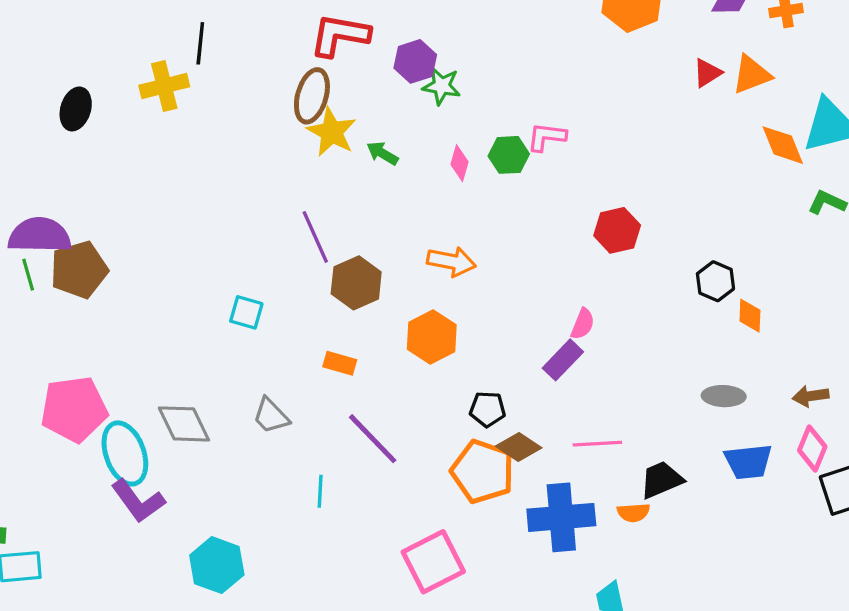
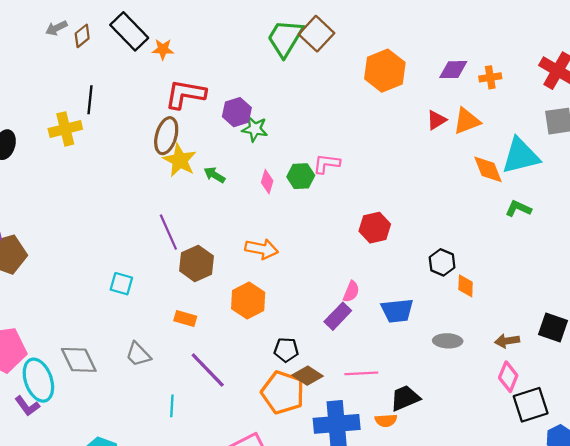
blue trapezoid: (748, 462) -> (397, 311), moved
purple L-shape: (138, 501) -> (27, 406), moved, size x0.7

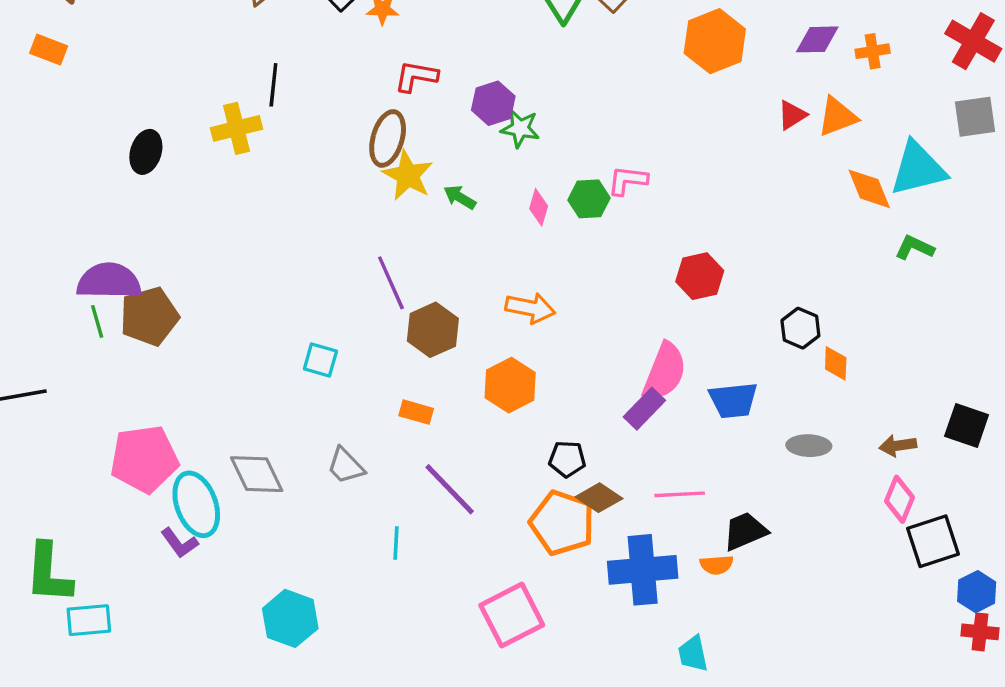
red L-shape: (185, 94) -> (416, 76), size x0.7
pink semicircle: (351, 292) -> (664, 372), size x1.8

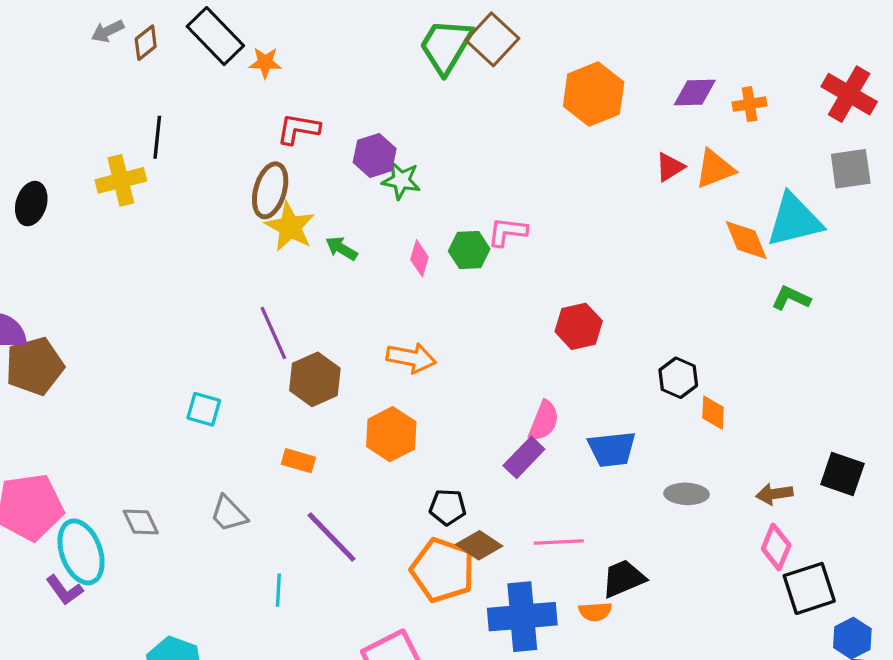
pink semicircle: (664, 372) -> (544, 421), size x0.7
gray diamond: (257, 474) -> (141, 522), size x0.7

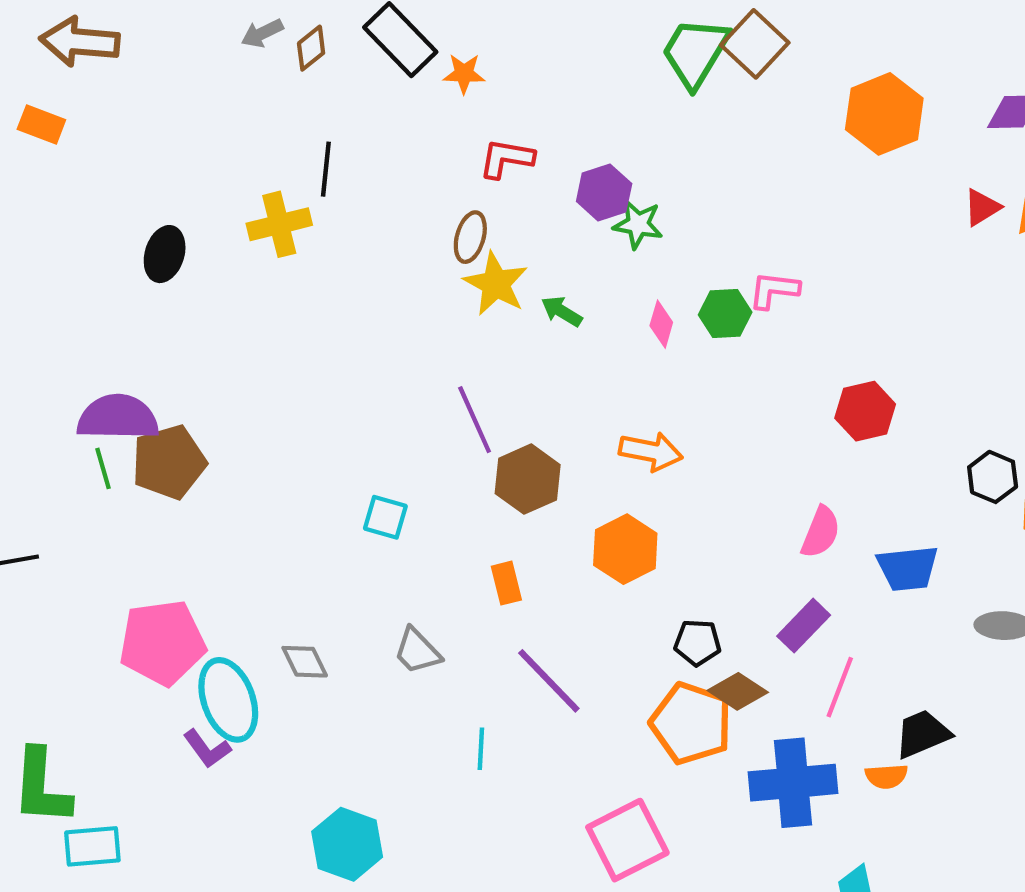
brown ellipse: (270, 190) -> (470, 237), size x0.7
purple rectangle: (524, 457) -> (804, 626), moved
orange rectangle: (298, 461) -> (506, 583), turned 60
pink line: (559, 542) -> (840, 687), turned -66

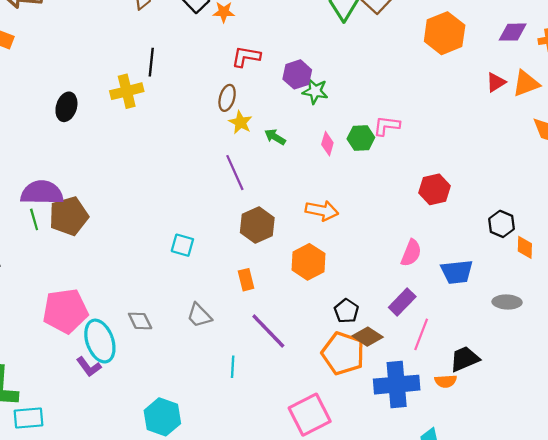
yellow star: (496, 284) -> (240, 122), size x0.7
purple line: (475, 420) -> (235, 173), moved
black pentagon: (697, 643) -> (346, 311), turned 30

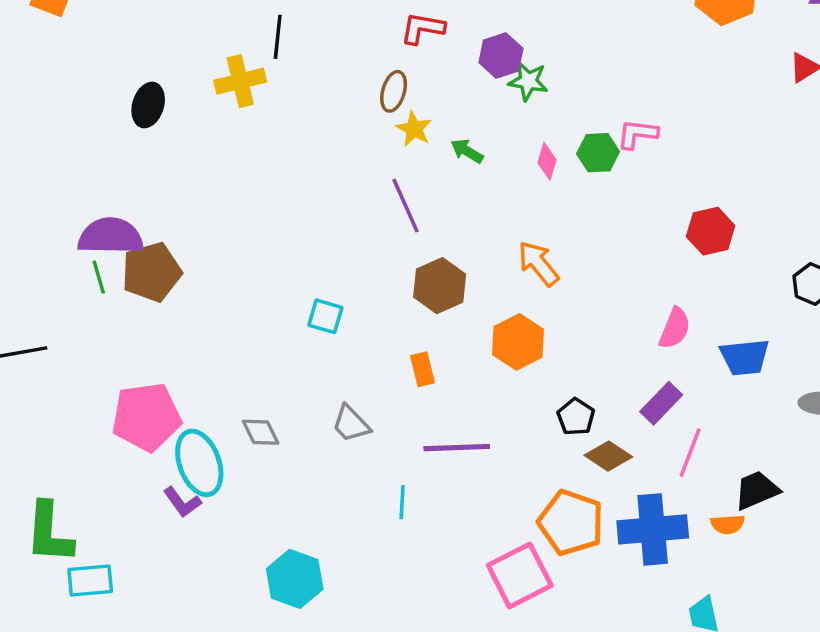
orange arrow: (322, 211) -> (538, 264), turned -140
purple line: (268, 331) -> (457, 448), turned -48
orange pentagon: (343, 353) -> (571, 523), moved

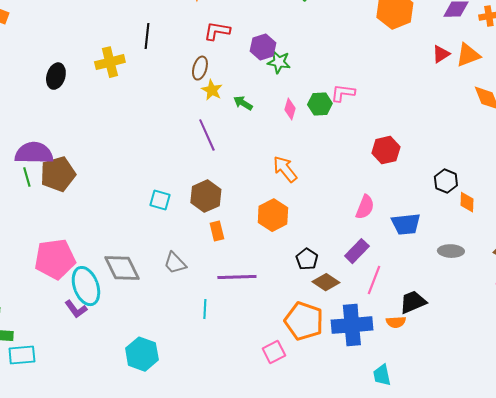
black line: (278, 37) -> (147, 36), moved
brown hexagon: (440, 286) -> (206, 196), moved
gray diamond: (261, 432) -> (122, 268), size x1.6
pink square: (520, 575) -> (274, 352), size x0.6

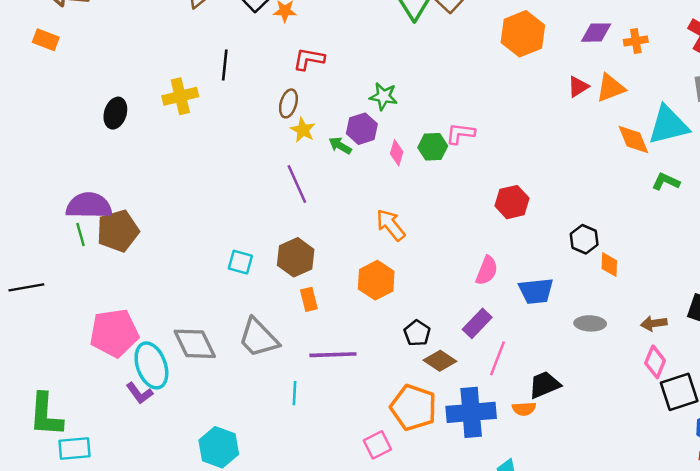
purple hexagon: (263, 47) -> (362, 129), moved
gray trapezoid: (175, 263) -> (258, 338), size x1.5

